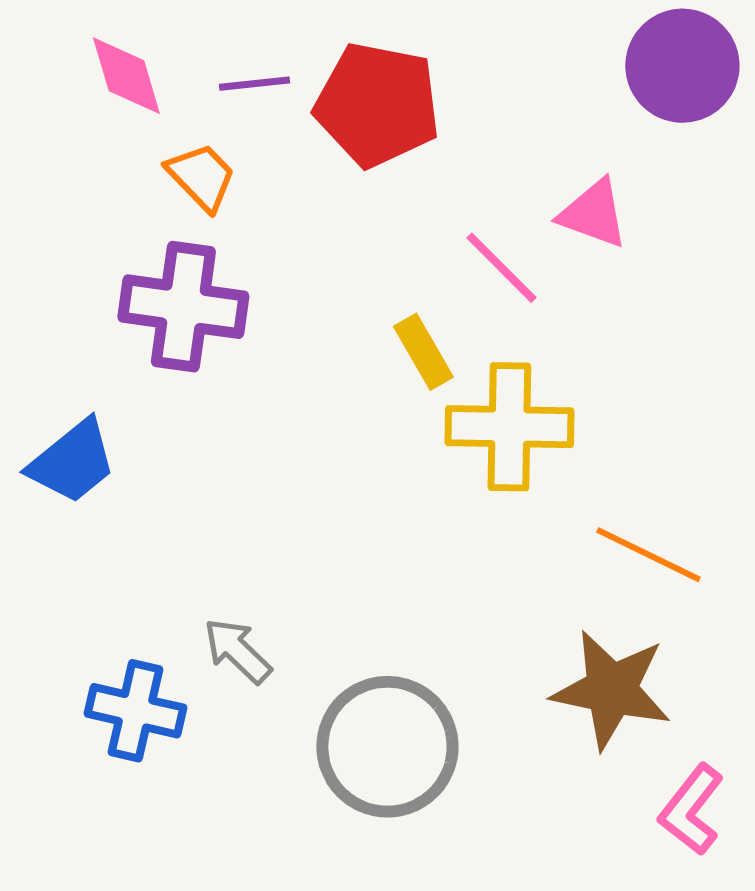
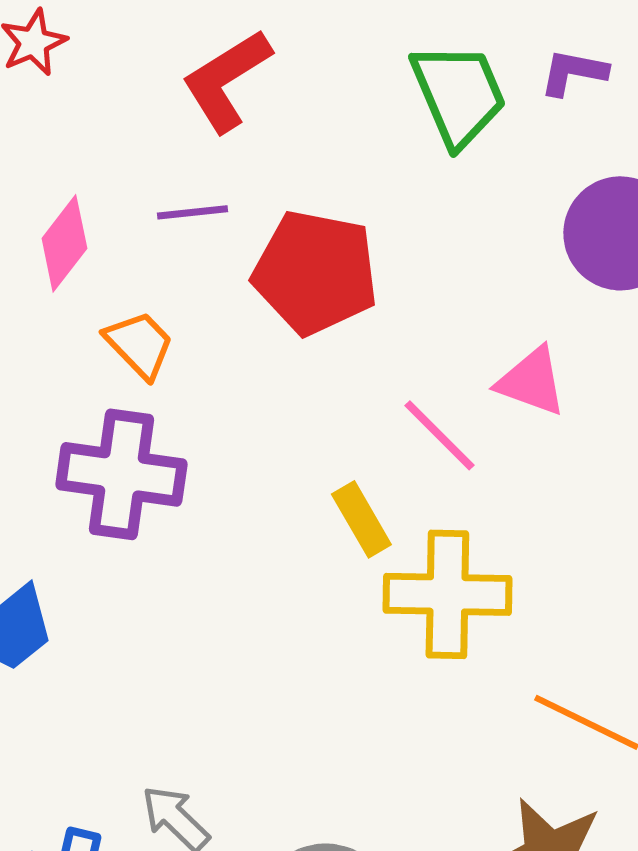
pink diamond: (126, 76) -> (64, 243), turned 54
purple line: (254, 84) -> (192, 212), moved

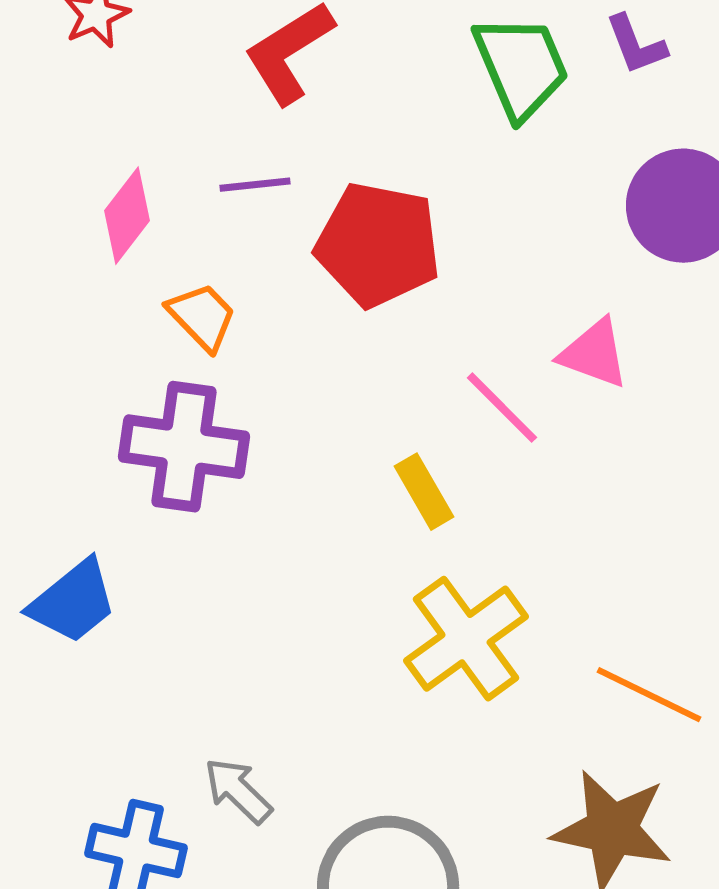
purple L-shape: (573, 72) -> (636, 45), turned -122
yellow cross: (447, 594) -> (466, 639), moved, turned -37

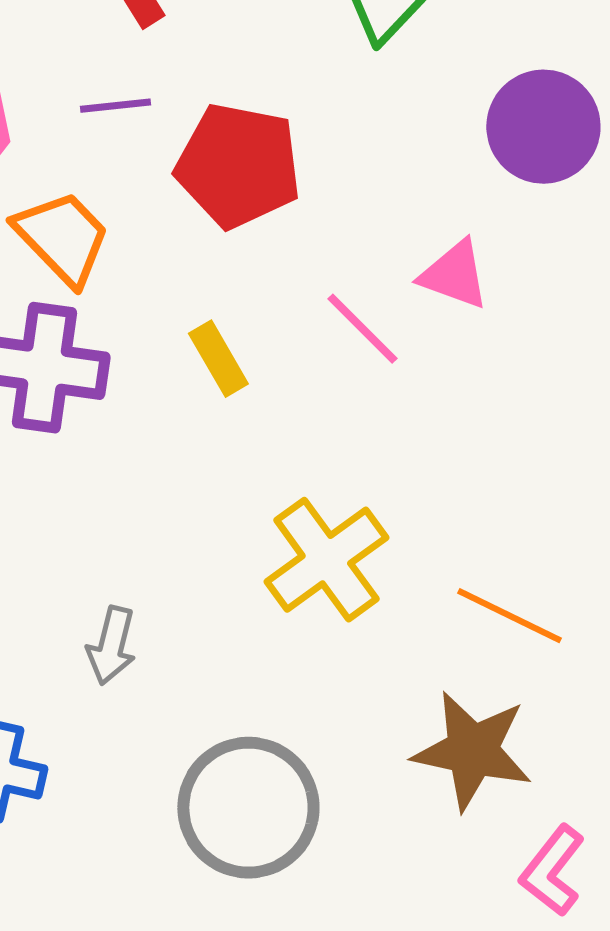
orange trapezoid: (202, 317) -> (62, 238), size x1.4
yellow rectangle: (424, 492) -> (218, 359), moved
gray arrow: (238, 791) -> (111, 646), moved, turned -120

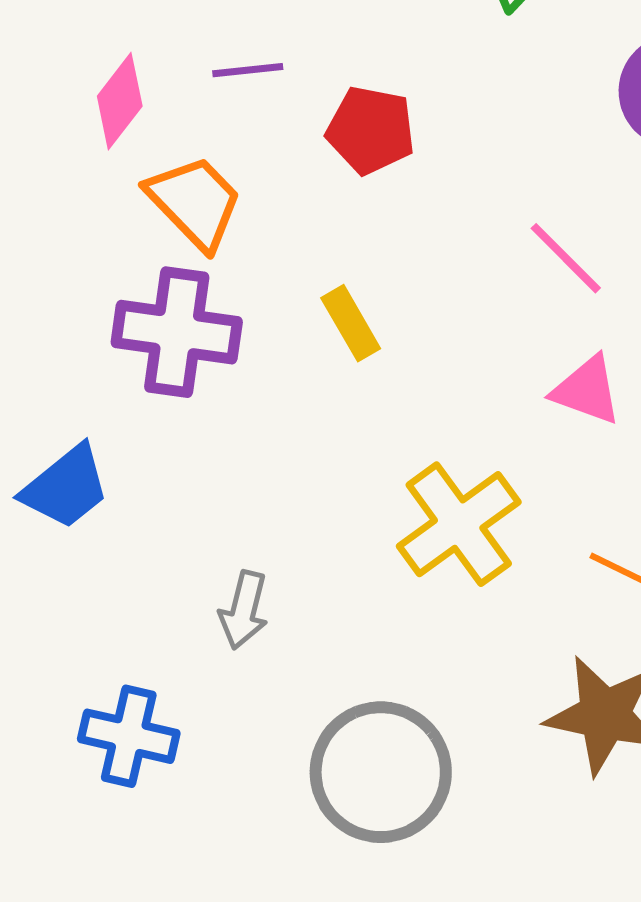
red pentagon: (238, 166) -> (371, 130), size x0.7
pink triangle: (454, 275) -> (587, 390), moved
pink line: (362, 329) -> (566, 258), moved

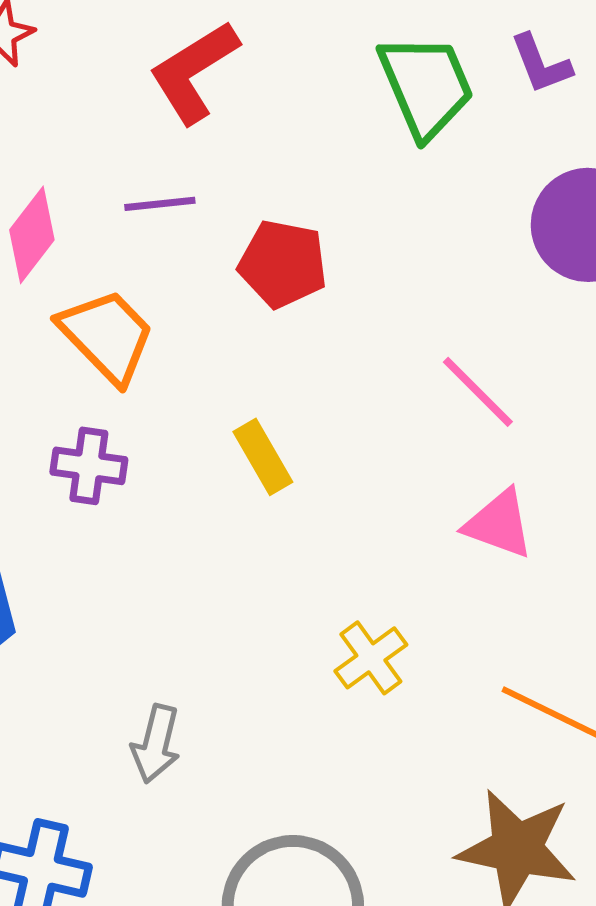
purple cross: (177, 332) -> (89, 466), size x0.6
yellow cross: (459, 524) -> (371, 658), size x0.6

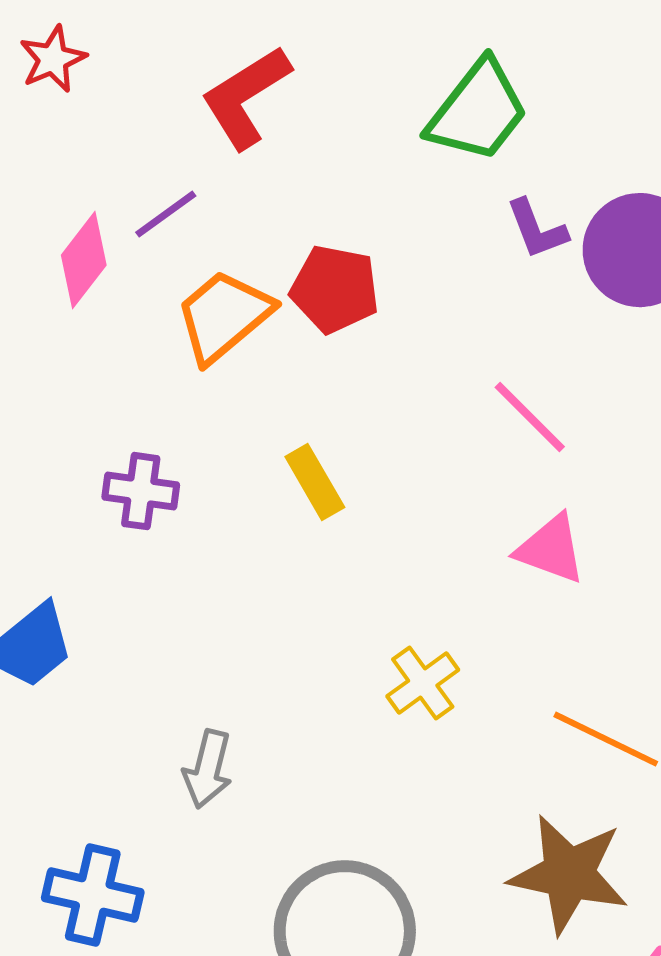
purple L-shape: (541, 64) -> (537, 229), moved
green trapezoid: (426, 86) -> (478, 111), turned 61
purple line: (160, 204) -> (166, 214), moved, turned -30
orange trapezoid: (107, 336) -> (224, 316), moved, turned -86

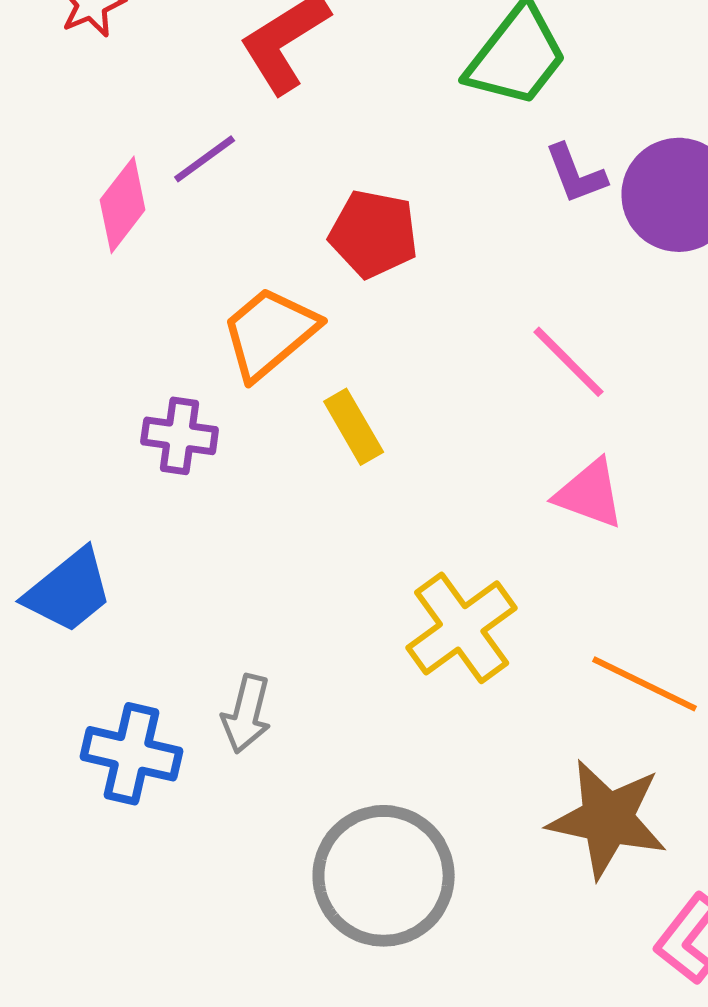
orange trapezoid: (224, 316) -> (270, 333), moved
yellow cross: (423, 683) -> (462, 628), size x1.5
blue cross: (93, 895) -> (132, 754), moved

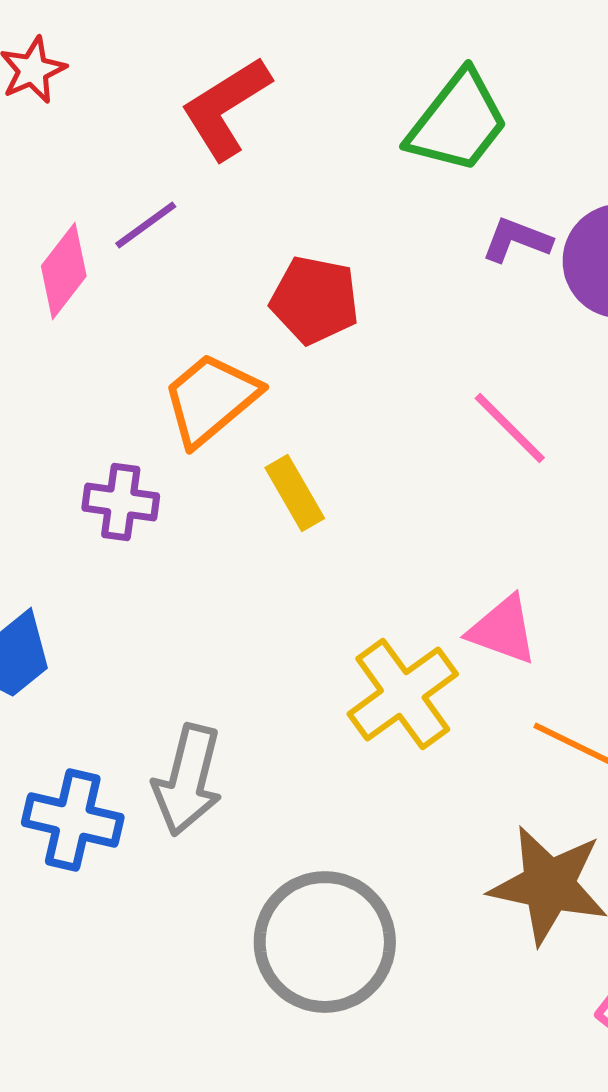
purple L-shape: (576, 174) -> (517, 240), turned 132
pink triangle: (590, 494) -> (503, 630), moved
gray arrow: (247, 714) -> (188, 780), size x1.4

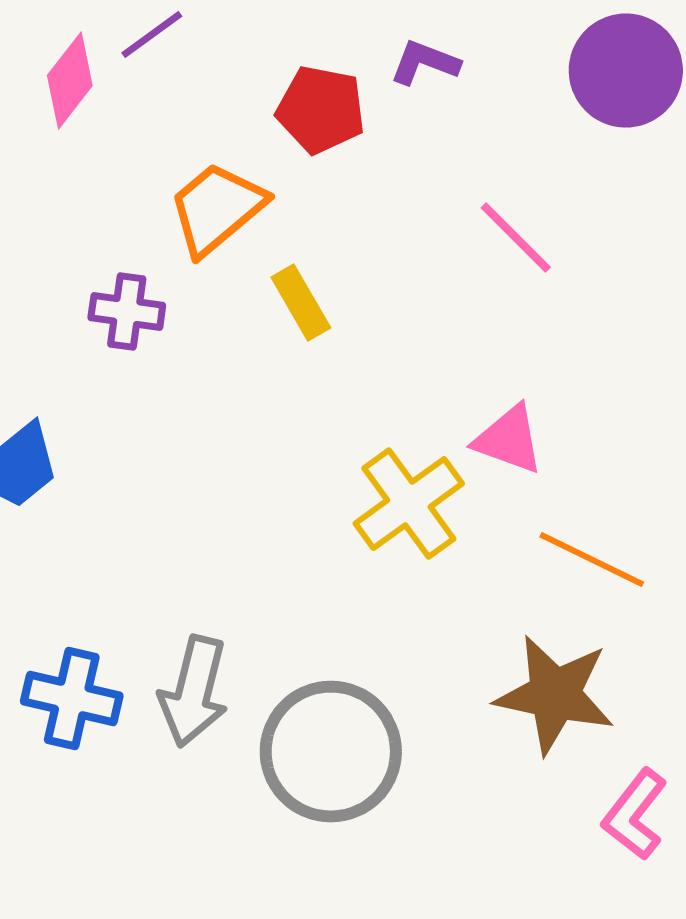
purple L-shape: (517, 240) -> (425, 63), moved
gray arrow: (188, 780) -> (194, 692), moved
blue cross: (73, 820) -> (72, 699), moved

